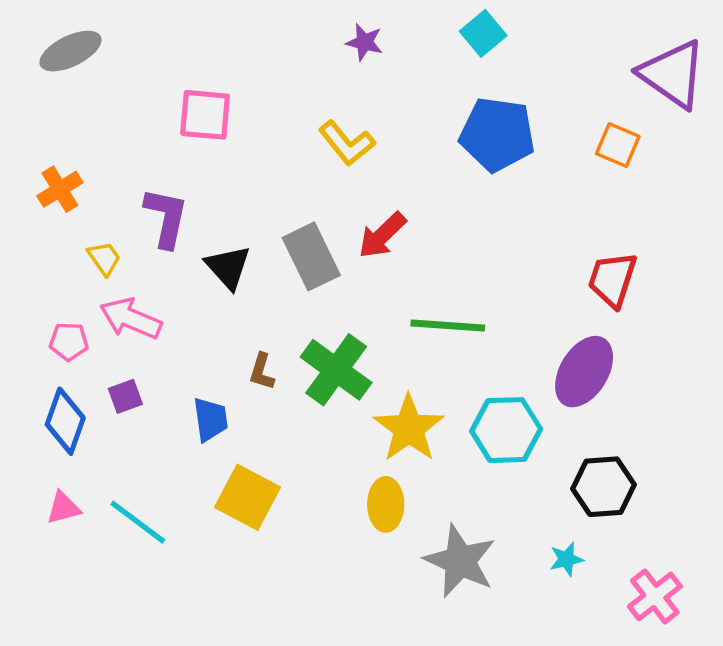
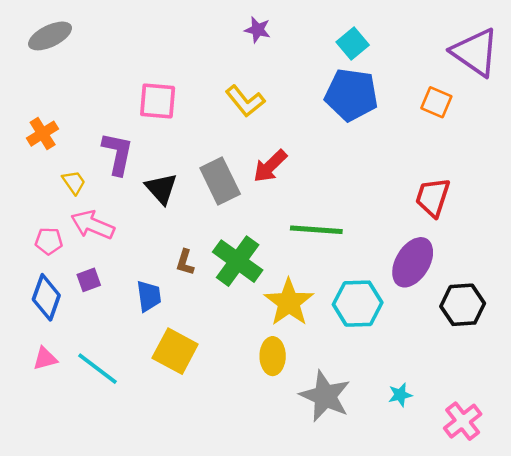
cyan square: (483, 33) -> (353, 43), moved
pink square: (205, 115) -> (158, 101), moved
black hexagon: (604, 487) -> (463, 305), moved

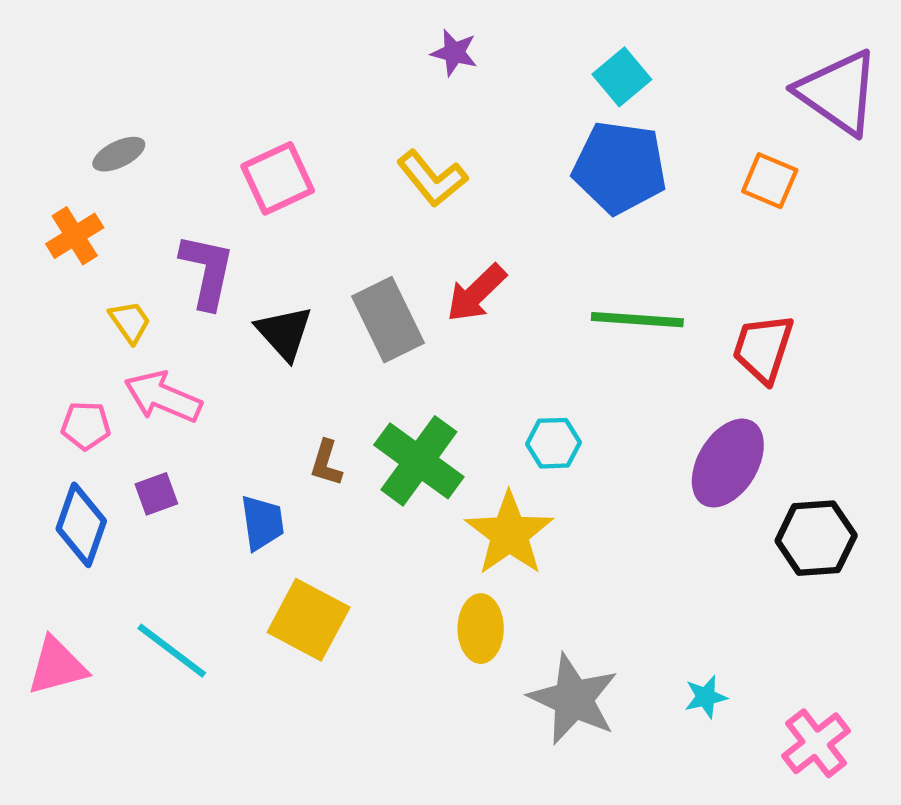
gray ellipse: (50, 36) -> (119, 154), moved, size x0.7
pink square: (158, 101) -> (278, 178), turned -30
green line: (316, 230) -> (637, 320), moved
cyan hexagon: (358, 304) -> (553, 443), moved, size x0.6
pink triangle: (45, 359) -> (57, 666), moved, size x1.4

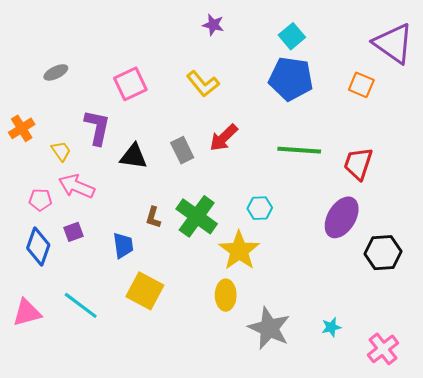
orange cross: (75, 236) -> (22, 128), moved
gray rectangle: (388, 320) -> (182, 150), size x0.7
black triangle: (284, 333) -> (134, 156), turned -40

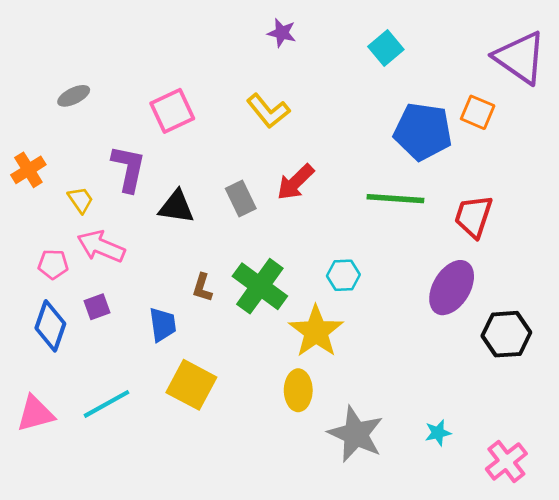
blue pentagon: (291, 79) -> (423, 131), moved
cyan line: (81, 305) -> (107, 404), turned -66

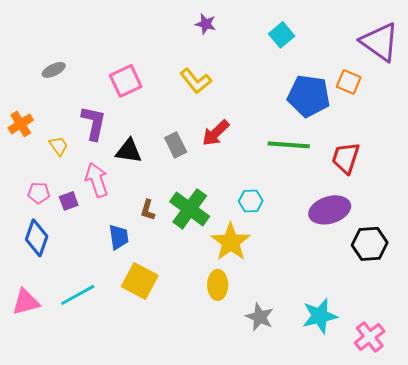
pink arrow: (101, 246) -> (97, 180), moved, turned 48
purple ellipse: (452, 288) -> (330, 210), turned 42
purple square: (97, 307) -> (69, 201), moved
cyan star: (438, 433) -> (320, 316), size x1.8
gray star: (356, 434) -> (260, 317), size x0.7

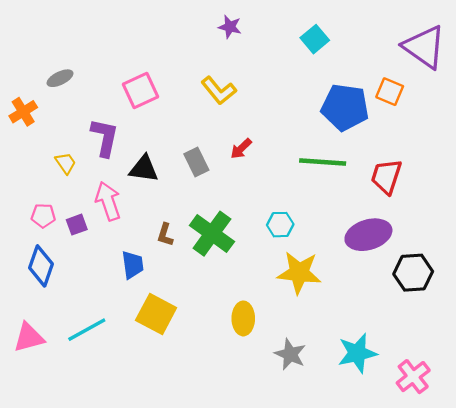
orange cross: (21, 124) -> (23, 112), moved
red arrow: (216, 133) -> (241, 149), size x0.7
yellow star: (231, 242) -> (299, 273), moved, turned -30

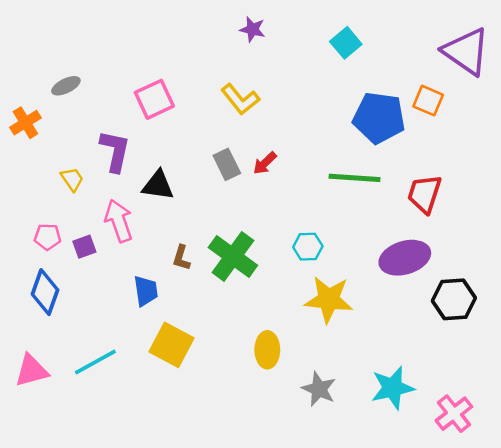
gray rectangle: (196, 162) -> (227, 164), moved

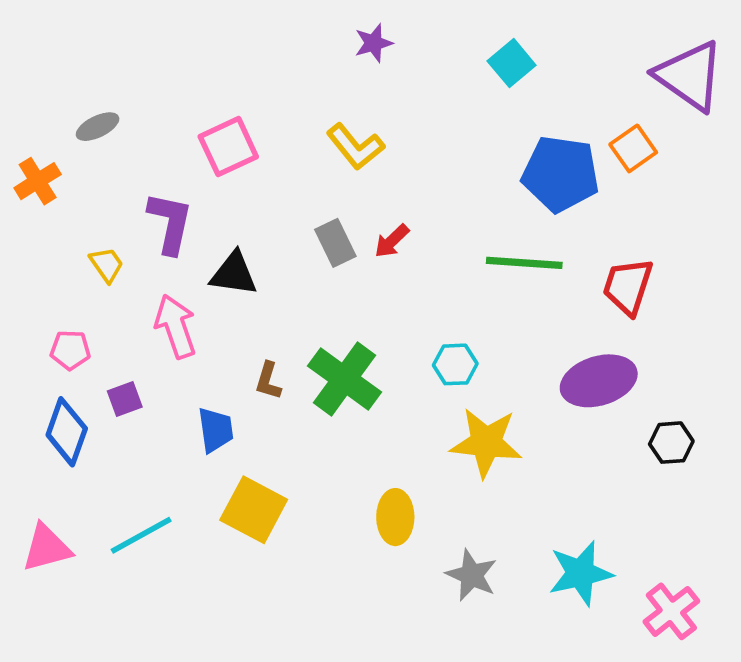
purple star: (253, 29) -> (374, 43), turned -30
orange square: (428, 101) -> (633, 148), turned 32
purple square: (84, 247) -> (125, 399), moved
black hexagon: (454, 299) -> (671, 443), size x0.7

